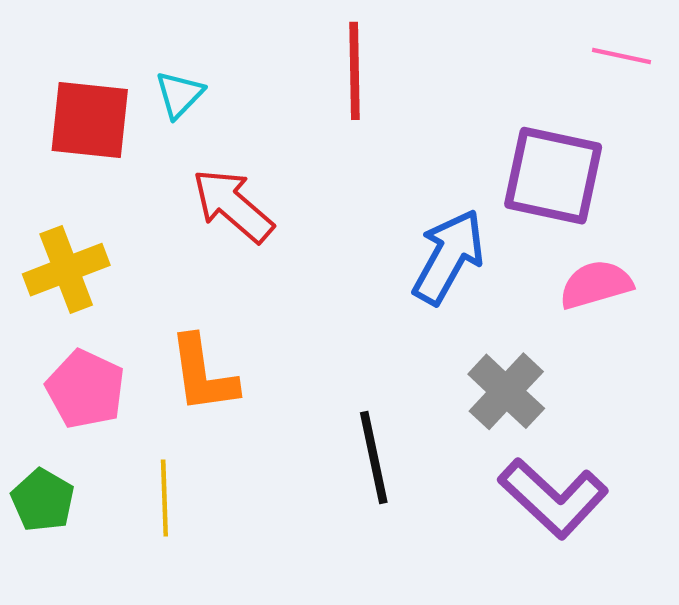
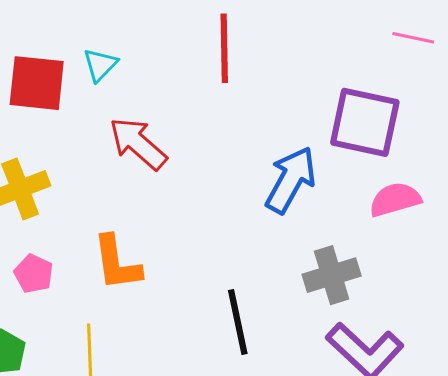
pink pentagon: (85, 389) -> (34, 274), size x0.7
gray cross: (506, 391) -> (332, 275), turned 30

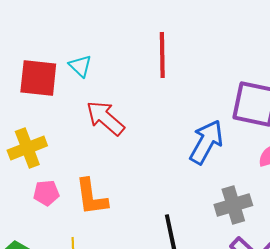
cyan triangle: (100, 65) -> (80, 66), turned -30
pink pentagon: (34, 274) -> (46, 193), moved, turned -30

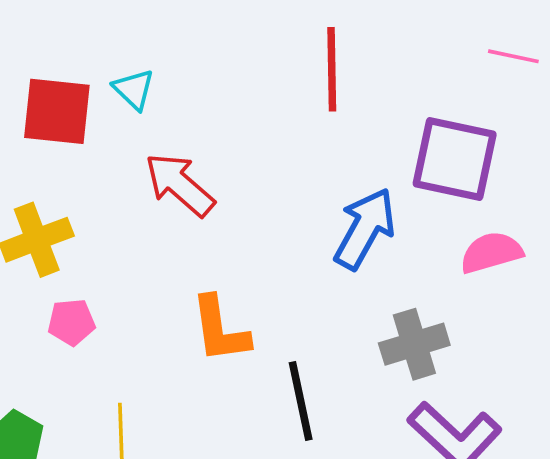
red line: (162, 55) -> (332, 69), moved
orange L-shape: (91, 197) -> (220, 329), moved

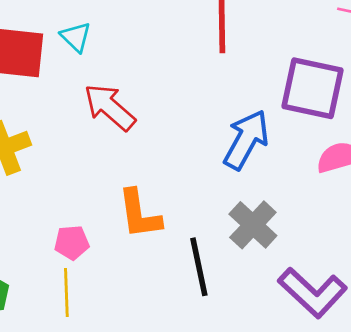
pink pentagon: (71, 322) -> (72, 242), moved
gray cross: (414, 344) -> (253, 225), moved, turned -30

